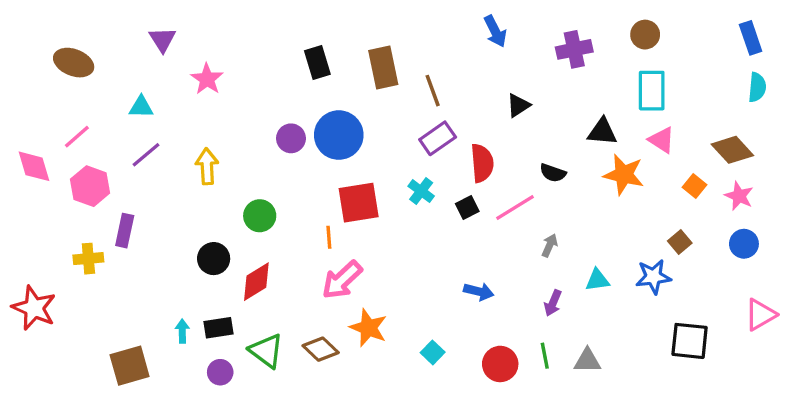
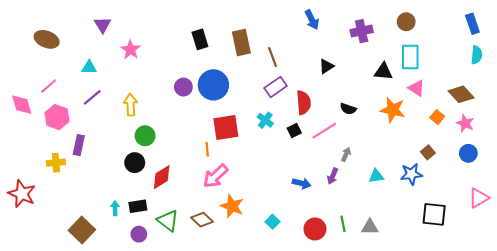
black triangle: (602, 132) -> (383, 71), moved
green circle: (260, 216) -> (145, 136), moved
purple arrow: (553, 303) -> (333, 176), moved
brown square: (130, 366) -> (82, 230), turned -30

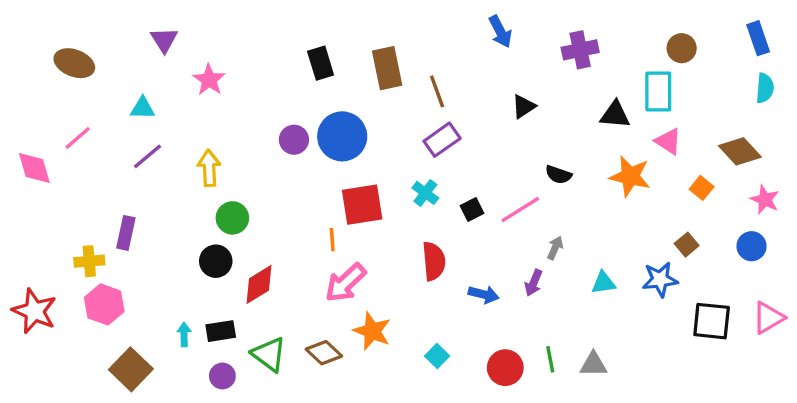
brown circle: (406, 22) -> (682, 48), moved
red semicircle: (304, 103) -> (434, 261), moved
pink hexagon: (57, 117) -> (104, 304), moved
pink star: (465, 123) -> (765, 200), moved
black square: (434, 214) -> (712, 321), moved

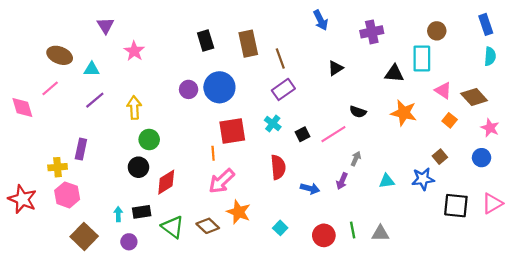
brown ellipse: (74, 63) -> (60, 55), moved
pink triangle: (668, 141) -> (443, 91), moved
purple circle: (222, 376) -> (129, 242), moved

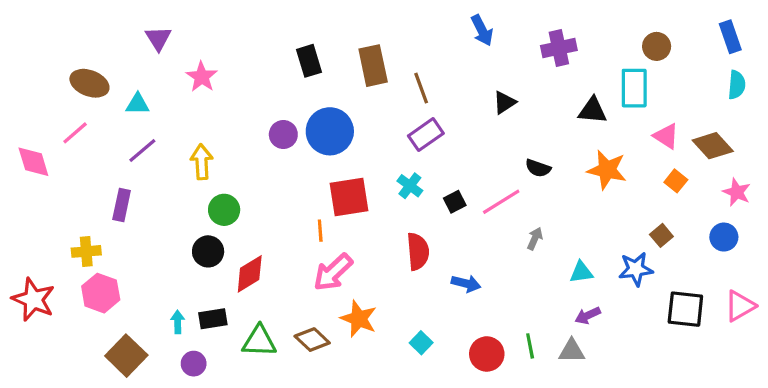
purple rectangle: (81, 149) -> (122, 205), moved
purple arrow: (342, 181) -> (588, 316), moved, turned 42
green triangle: (173, 227) -> (259, 341), turned -35

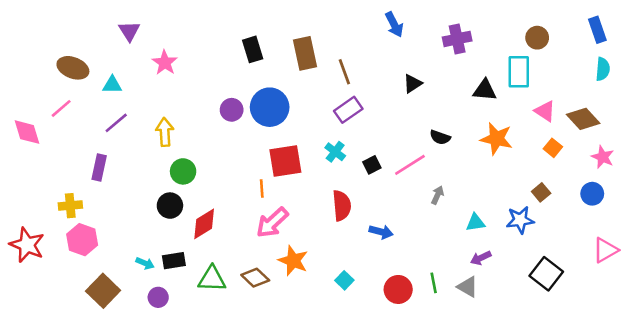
black square: (685, 309) -> (546, 274), moved, turned 32
cyan arrow: (178, 322) -> (145, 263), turned 114
gray triangle: (572, 351) -> (468, 287), turned 30

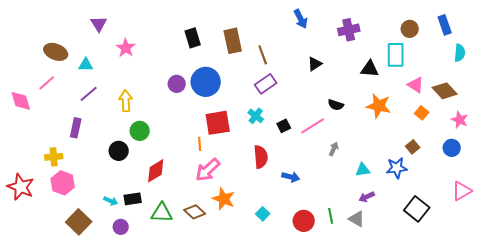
blue rectangle: (597, 30) -> (445, 25), moved
black circle: (170, 206) -> (119, 151), moved

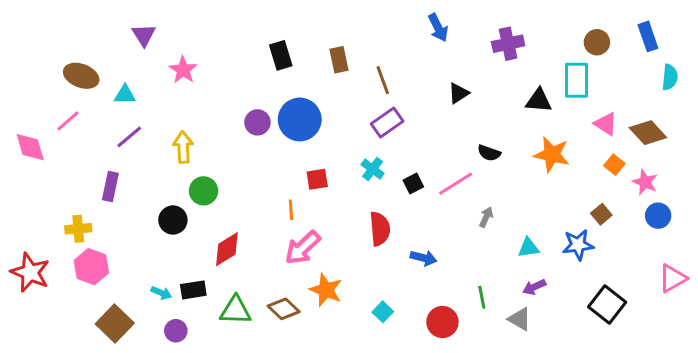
brown rectangle: (233, 41) -> (339, 60), size x0.7
pink star: (460, 120) -> (645, 182), moved
red square: (218, 123) -> (317, 179), size x0.6
green line: (331, 216) -> (482, 297), moved

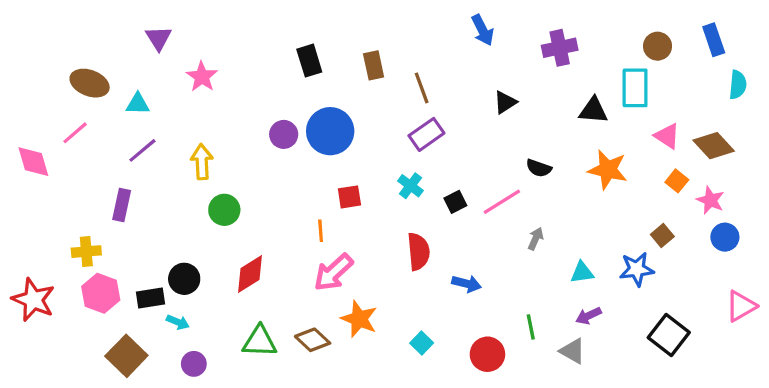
black circle: (173, 220) -> (184, 279), moved
black rectangle: (193, 290) -> (150, 298), moved

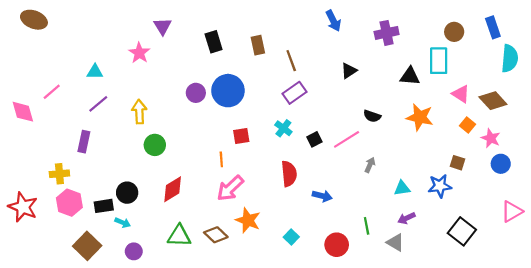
purple triangle: (159, 38) -> (163, 26), moved
brown ellipse: (90, 83) -> (34, 20), moved
cyan semicircle: (738, 85) -> (510, 58), size x1.4
brown square: (662, 235) -> (457, 163), turned -32

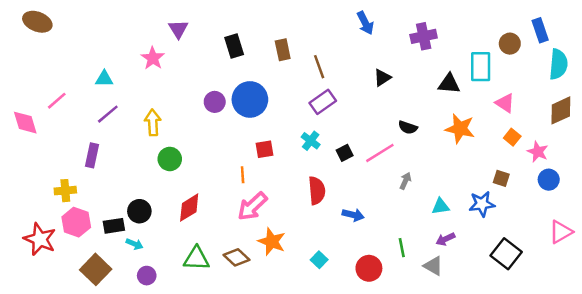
brown circle: (454, 32) -> (510, 44), moved
brown diamond: (493, 101) -> (561, 110), moved, turned -72
red star: (23, 207) -> (40, 239), moved

